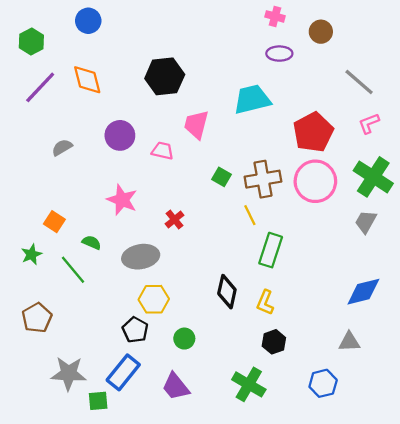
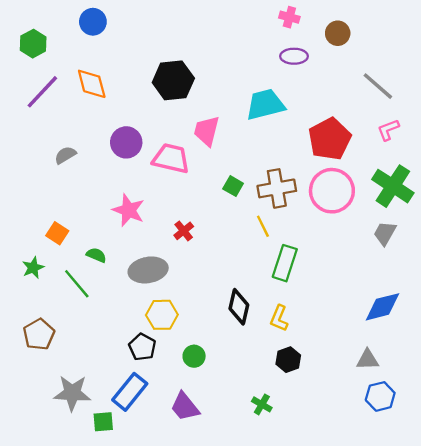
pink trapezoid: (162, 151) -> (171, 159), size x1.6
blue hexagon: (323, 383) -> (380, 396), moved
green cross: (249, 384) -> (262, 404), size x0.6

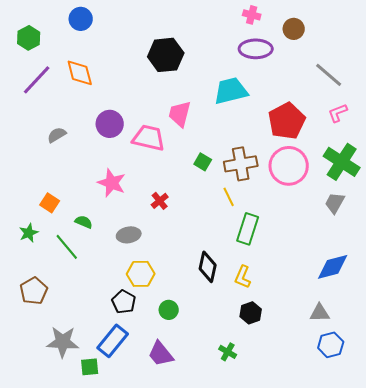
purple ellipse: (294, 56) -> (256, 49), size x1.4
black hexagon: (173, 80) -> (166, 55), moved
gray ellipse: (148, 270) -> (129, 235), size x0.7

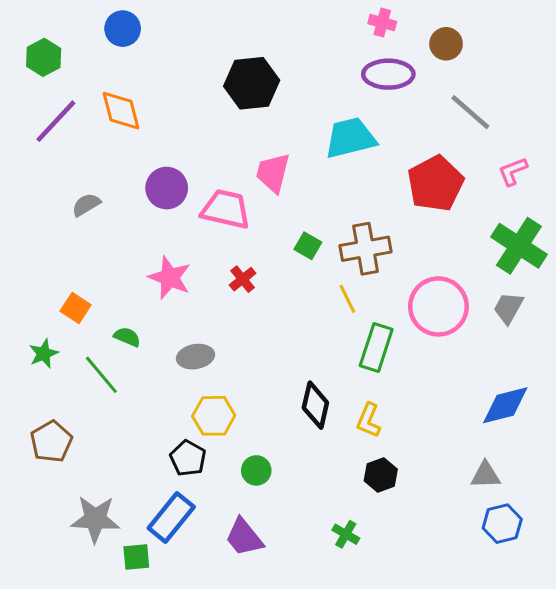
gray line: (329, 75) -> (470, 112), moved
pink circle: (289, 166) -> (438, 306), moved
red cross: (160, 201) -> (243, 279), moved

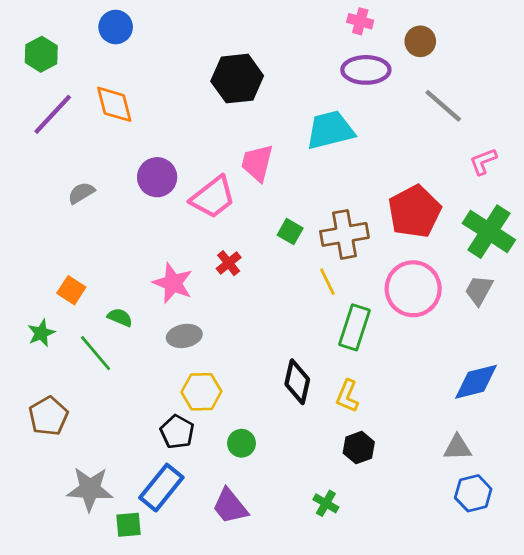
red pentagon: (435, 183) -> (415, 212), moved
pink trapezoid: (226, 209) -> (213, 197), turned 129
pink star: (170, 278) -> (173, 283), moved

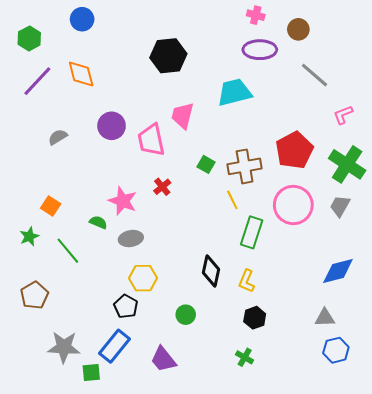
pink trapezoid: (213, 197) -> (151, 140), turned 116
green semicircle: (120, 317) -> (98, 222), moved
green circle: (241, 443) -> (186, 315), moved
green cross: (326, 503) -> (245, 357), moved

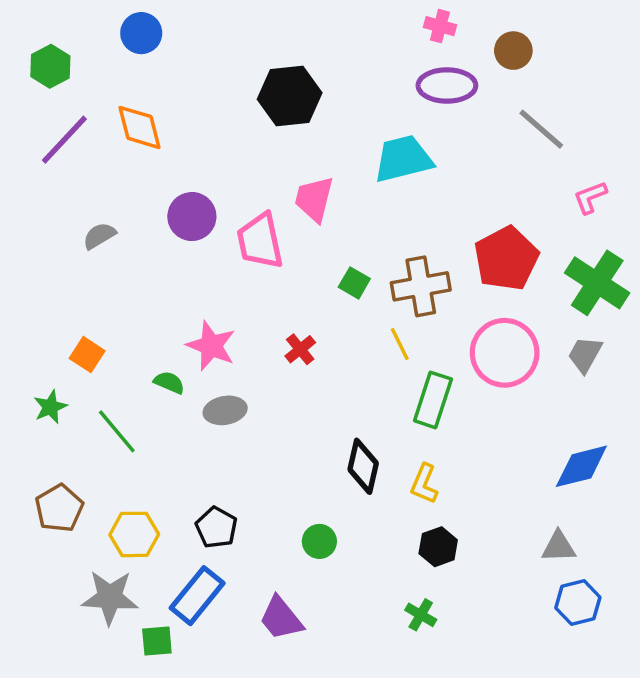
red cross: (162, 187) -> (300, 349), moved
yellow hexagon: (143, 278) -> (134, 534), moved

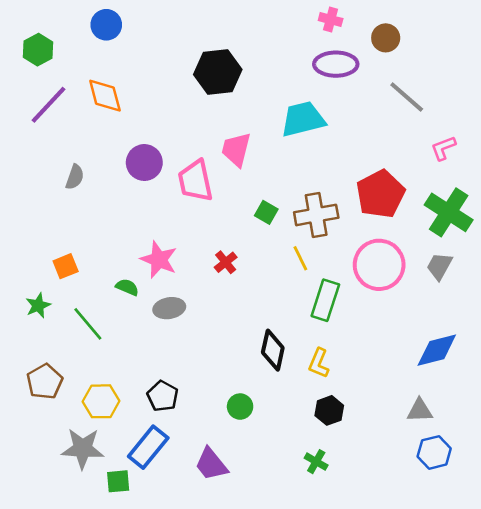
gray semicircle: (99, 236) -> (75, 177), turned 140
orange square: (87, 355) -> (66, 266), turned 35

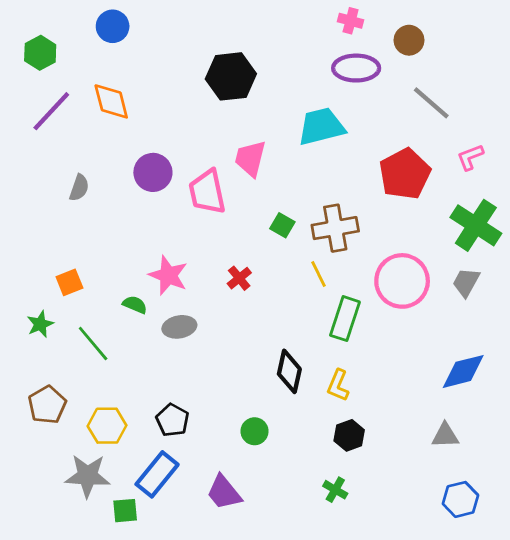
red pentagon: (380, 194) -> (405, 174), moved
blue hexagon: (434, 452) -> (460, 499), moved

